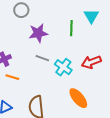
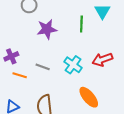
gray line: (42, 58) -> (43, 67), moved

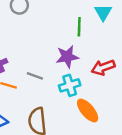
purple star: (47, 29) -> (67, 57), moved
cyan cross: (73, 65) -> (70, 85), moved, turned 36

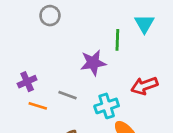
purple star: (67, 57) -> (93, 63), moved

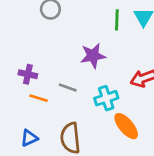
green line: (117, 40) -> (117, 20), moved
purple cross: (27, 82) -> (28, 74), turned 36

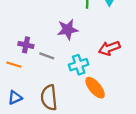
purple cross: (28, 74) -> (26, 45), moved
orange line: (39, 98) -> (14, 65), moved

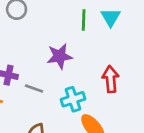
red arrow: (109, 48) -> (111, 79), turned 105

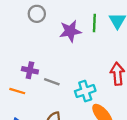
purple star: (60, 56) -> (70, 31), moved

